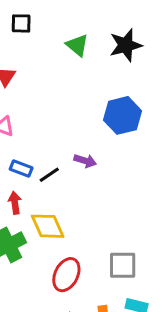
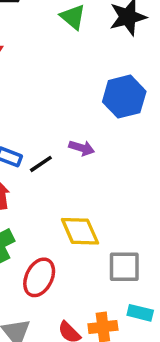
yellow diamond: (48, 226) -> (80, 231), moved
red ellipse: (66, 275) -> (39, 277), moved

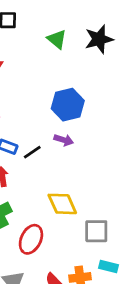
blue hexagon: (124, 97) -> (68, 105), moved

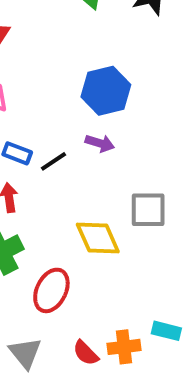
gray square: (96, 231) -> (148, 210), moved

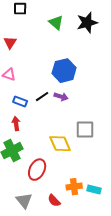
black line: (53, 161) -> (42, 97), moved
orange cross: (124, 347) -> (74, 187), moved

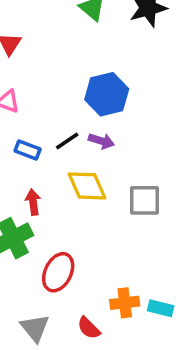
red arrow: (16, 124) -> (33, 202), moved
yellow diamond: (60, 144) -> (87, 186), moved

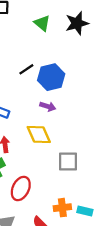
black line: (67, 141) -> (26, 69), moved
gray square: (144, 200) -> (68, 162), moved

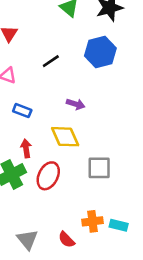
blue hexagon: (51, 77) -> (100, 52), moved
red ellipse: (21, 188) -> (48, 176), moved

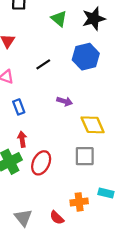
blue rectangle: (22, 111) -> (19, 107), turned 48
yellow diamond: (65, 137) -> (93, 125), moved
cyan rectangle: (119, 225) -> (106, 193), moved

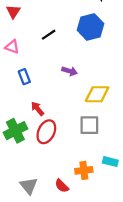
yellow diamond: (93, 125) -> (97, 94), turned -65
red arrow: (22, 139) -> (38, 109), moved, turned -32

